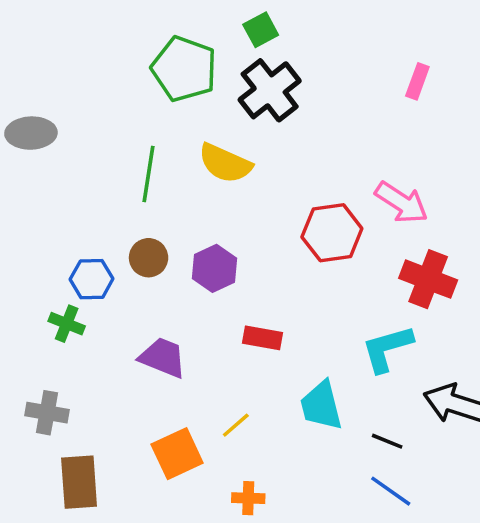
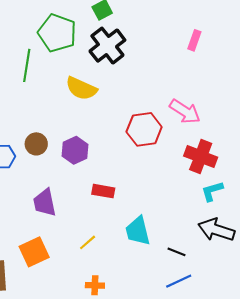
green line: (149, 174) -> (27, 65), moved
cyan L-shape: (387, 349) -> (212, 191), moved, size x0.7
purple trapezoid: (163, 357) -> (45, 203), turned -124
orange square: (177, 454) -> (34, 252), moved
blue line: (391, 491) -> (179, 281), turned -60

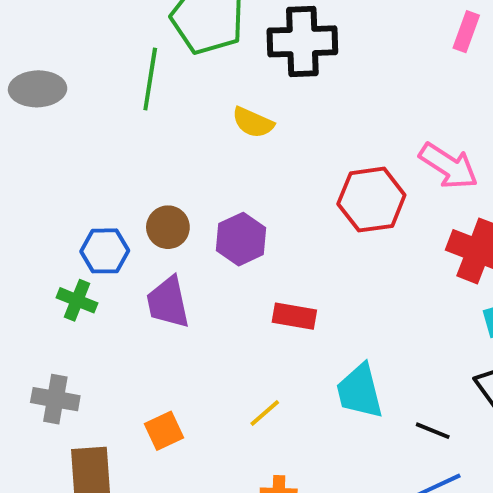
black cross: (107, 46) -> (302, 41), turned 36
yellow semicircle: (81, 88) -> (253, 122), size x0.7
purple trapezoid: (45, 203) -> (168, 302), moved
orange square: (34, 252) -> (164, 431), size x0.7

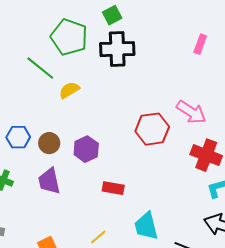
green line: (150, 79) -> (40, 68), turned -60
yellow semicircle: (253, 122) -> (69, 90), moved, turned 125
blue hexagon: (105, 251) -> (18, 137), moved

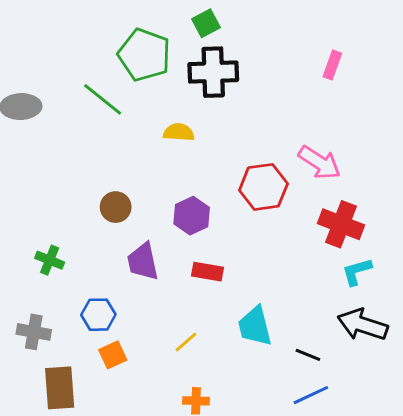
yellow semicircle: (69, 90) -> (179, 132), moved, turned 35
blue hexagon: (18, 137) -> (98, 315), moved
purple hexagon: (86, 149) -> (192, 216), moved
purple trapezoid: (49, 181) -> (143, 262), moved

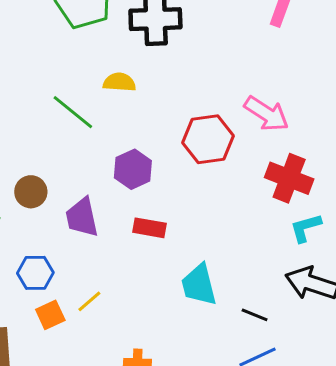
green line: (103, 99) -> (73, 112), moved
brown circle: (116, 207) -> (31, 192), moved
yellow line: (186, 342) -> (89, 301), moved

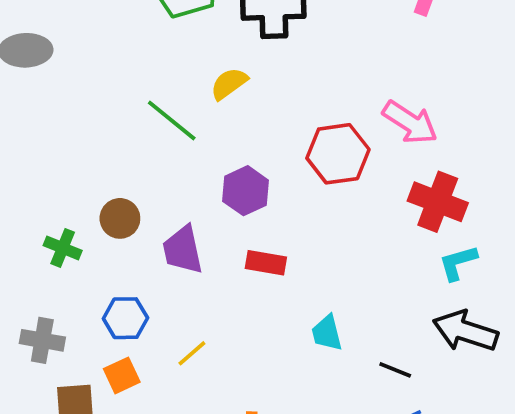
yellow semicircle: (119, 82) -> (229, 84), turned -40
cyan trapezoid: (199, 285) -> (327, 333), size x0.7
orange square: (50, 315) -> (122, 375), moved

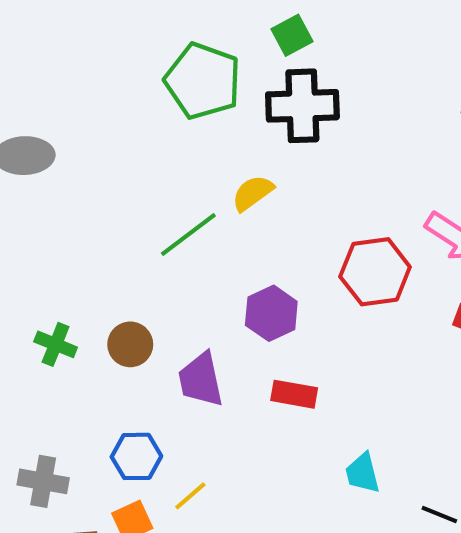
green line: (172, 121) -> (188, 234), turned -76
green cross: (63, 248) -> (56, 344), moved
yellow line: (192, 353) -> (190, 496), moved

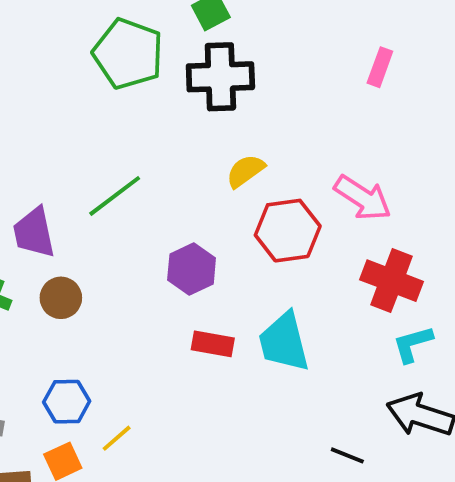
yellow semicircle: (253, 193) -> (245, 171), moved
purple trapezoid: (201, 380) -> (34, 232), moved
cyan trapezoid: (363, 473) -> (284, 342), moved, size x1.6

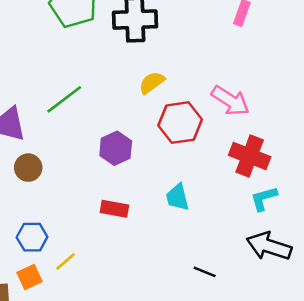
cyan trapezoid: (284, 342) -> (178, 197), size x0.7
red rectangle: (213, 344) -> (114, 209), moved
black line: (347, 455) -> (205, 272), moved

